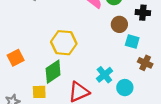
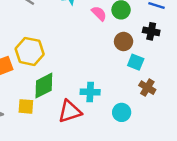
yellow hexagon: (64, 43) -> (30, 51), moved
cyan cross: (104, 75) -> (90, 92), moved, turned 35

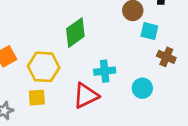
yellow hexagon: (30, 51) -> (44, 67), moved
green diamond: (44, 86) -> (75, 33), moved

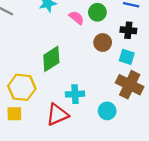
cyan square: (149, 31) -> (127, 57), moved
brown cross: (166, 57) -> (130, 85), size x1.6

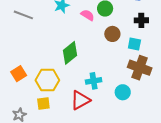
black cross: (128, 30) -> (141, 20), moved

